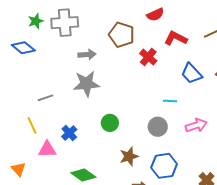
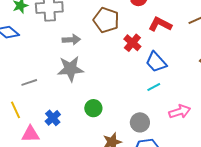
blue trapezoid: (191, 73) -> (156, 62), moved
cyan line: (170, 101) -> (154, 87), turned -32
gray circle: (158, 127) -> (140, 122), moved

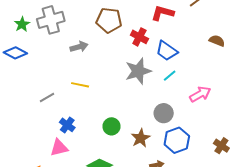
gray star: (70, 69) -> (138, 71), moved
green circle: (93, 108) -> (111, 126), moved
yellow line: (15, 110) -> (80, 85), moved, turned -42
blue cross: (53, 118) -> (67, 125), moved

